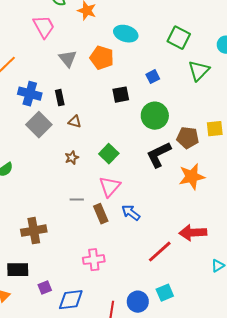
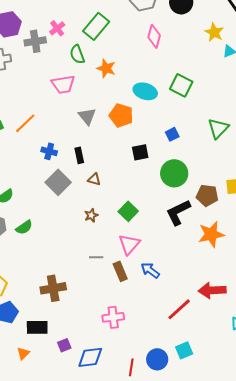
pink trapezoid: (44, 27) -> (63, 84), turned 110
green square: (179, 38) -> (181, 85), moved
blue cross: (30, 94) -> (49, 151), size x0.7

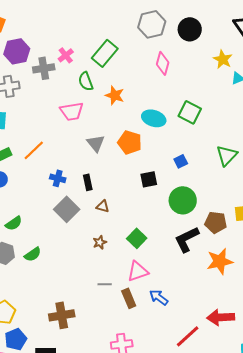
pink triangle: (129, 244) -> (138, 271), turned 30

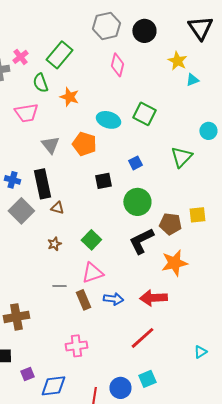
black rectangle: (88, 182) -> (42, 184), size x1.8
blue arrow: (159, 297) -> (113, 299), turned 150
red arrow: (221, 317) -> (153, 298), moved

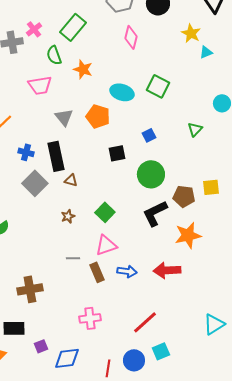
green triangle: (181, 157) -> (195, 129), size x0.7
red line: (142, 338) -> (145, 322), moved
cyan triangle: (200, 352) -> (214, 324), size x1.6

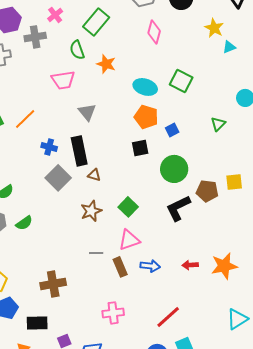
pink cross: (34, 29) -> (55, 15), moved
orange pentagon: (98, 116) -> (146, 117), moved
brown star: (68, 216) -> (91, 211), size x1.5
orange star: (188, 235) -> (224, 266), moved
red arrow: (167, 270) -> (190, 265), size x0.6

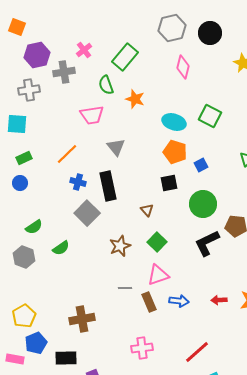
orange line: (25, 119) -> (67, 154), moved
brown triangle: (94, 175) -> (147, 210), moved, turned 32
green semicircle: (24, 223) -> (61, 248), moved

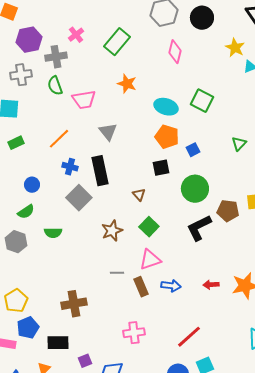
green semicircle: (106, 85) -> (55, 86), moved
blue circle: (20, 183) -> (32, 185), moved
green semicircle: (61, 248) -> (53, 233), turned 36

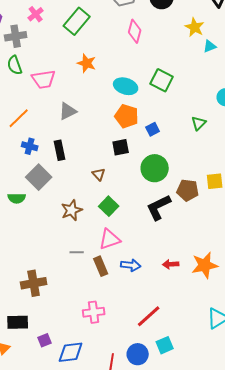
gray triangle: (108, 132) -> (68, 111), turned 42
black rectangle: (100, 171) -> (60, 150), size x0.7
green semicircle: (53, 233) -> (17, 198), moved

